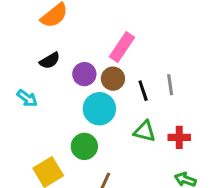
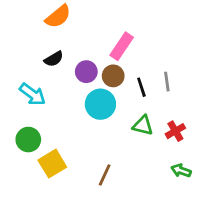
cyan arrow: (27, 98) -> (33, 94), size x1.4
red cross: (179, 137) -> (175, 131), turned -30
green circle: (84, 146) -> (28, 140), moved

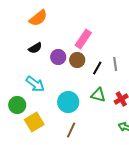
black line: (141, 87) -> (97, 68), turned 48
cyan arrow: (33, 94) -> (35, 84), moved
cyan circle: (100, 104) -> (68, 102), moved

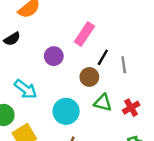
black semicircle: (35, 48) -> (12, 39), moved
brown circle: (77, 60) -> (89, 77), moved
black line: (97, 68) -> (103, 57), moved

